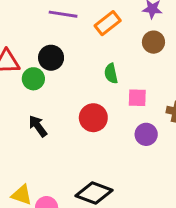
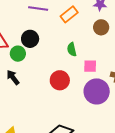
black arrow: (38, 126) -> (13, 77), moved
purple circle: (146, 134) -> (97, 91), size x1.6

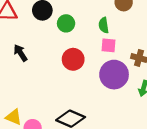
green semicircle: (72, 49) -> (104, 25), moved
green circle: (18, 54) -> (66, 23), moved

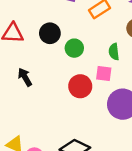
pink square: (109, 45) -> (104, 74), moved

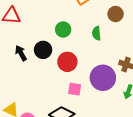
black circle: (50, 33) -> (43, 50), moved
pink square: (104, 74) -> (75, 89), moved

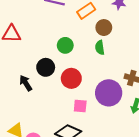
brown circle: (116, 14) -> (104, 28), moved
black arrow: (21, 53) -> (26, 83), moved

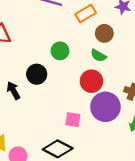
green semicircle: (100, 48) -> (98, 56), turned -56
red circle: (71, 78) -> (91, 81), moved

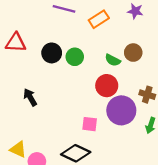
brown circle: (104, 33) -> (133, 53), moved
black circle: (37, 74) -> (52, 53), moved

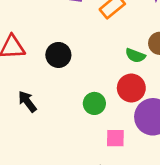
green circle: (75, 57) -> (94, 103), moved
black arrow: (30, 97) -> (27, 102), moved

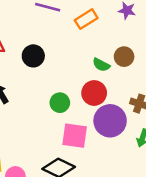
pink square: (115, 138) -> (75, 136), size x1.5

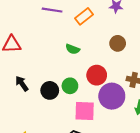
black circle: (33, 56) -> (50, 90), moved
green semicircle: (101, 65) -> (73, 49), moved

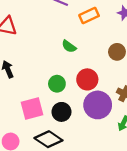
black circle: (50, 90) -> (61, 112), moved
pink square: (85, 111) -> (32, 109), moved, turned -30

